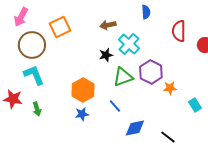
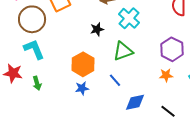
black star: (106, 55) -> (97, 29), moved
purple hexagon: (151, 72) -> (172, 49), moved
orange star: (170, 88) -> (166, 75), moved

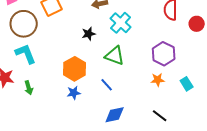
green triangle: (123, 51) -> (115, 56), turned 40
blue diamond: (135, 102) -> (115, 115), moved

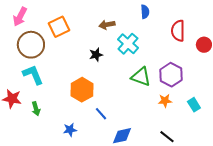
green triangle: (115, 56) -> (141, 77), moved
blue line: (107, 85) -> (101, 114), moved
blue star: (74, 93) -> (70, 130), moved

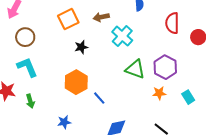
orange square: (59, 27) -> (68, 19), moved
brown circle: (31, 45) -> (25, 37), size x0.7
black star: (96, 55) -> (81, 47), moved
blue line: (101, 114) -> (99, 98), moved

